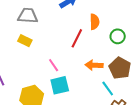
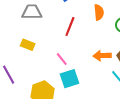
red line: (77, 38) -> (70, 27), moved
yellow rectangle: (25, 41) -> (28, 45), moved

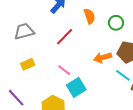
red line: (70, 27) -> (65, 37), turned 36
yellow rectangle: (28, 45) -> (28, 64), turned -32

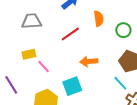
orange arrow: (103, 58) -> (89, 61), moved
pink line: (64, 70) -> (44, 66), moved

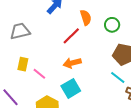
red line: (70, 34) -> (71, 36), moved
yellow rectangle: (29, 54) -> (23, 64), turned -56
orange arrow: (89, 61) -> (72, 63), moved

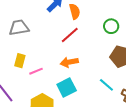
orange semicircle: (86, 18) -> (75, 11), moved
pink line: (39, 74) -> (36, 71), turned -64
cyan line: (118, 78) -> (106, 85), moved

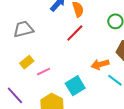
yellow rectangle: (20, 61) -> (27, 62), turned 40
orange arrow: (69, 62) -> (100, 64), moved

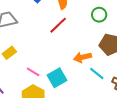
pink line: (44, 72) -> (33, 72), moved, turned 56

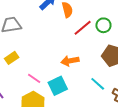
red line: (58, 25) -> (83, 28), moved
orange arrow: (83, 57) -> (70, 61), moved

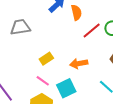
yellow rectangle: (12, 58) -> (46, 59), moved

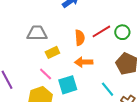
orange semicircle: (76, 13) -> (80, 38), moved
gray trapezoid: (20, 27) -> (37, 33), moved

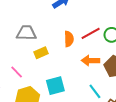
orange arrow: (84, 62) -> (90, 61), moved
pink line: (46, 74) -> (17, 72), moved

